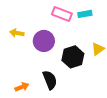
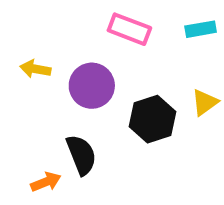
cyan rectangle: (85, 14) -> (201, 29), moved
black semicircle: (50, 80) -> (81, 155), moved

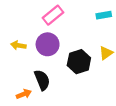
pink rectangle: (129, 29) -> (53, 15), moved, turned -60
yellow arrow: (35, 69) -> (18, 45), moved

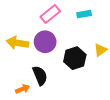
cyan rectangle: (104, 15) -> (84, 14), moved
yellow arrow: (18, 45) -> (17, 43), size x1.5

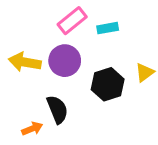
cyan rectangle: (84, 14) -> (108, 28), moved

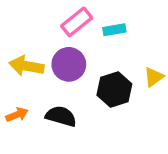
black semicircle: (57, 109) -> (61, 116), turned -52
orange arrow: (32, 129) -> (17, 115), moved

